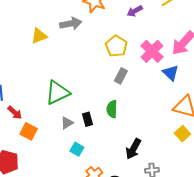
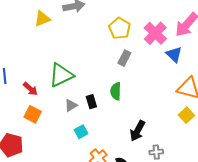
red arrow: (15, 113) -> (30, 89), moved
cyan square: (77, 149) -> (81, 132), turned 32

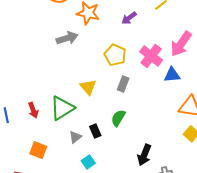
yellow triangle: (42, 19) -> (88, 87), moved, turned -42
blue triangle: (174, 54) -> (172, 75), turned -42
red arrow: (30, 89) -> (33, 110), moved, turned 35
green semicircle: (116, 91) -> (118, 118), turned 36

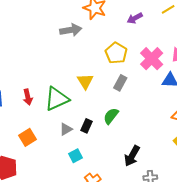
black rectangle: (95, 131) -> (86, 126), turned 40
orange square: (38, 150) -> (28, 137), turned 30

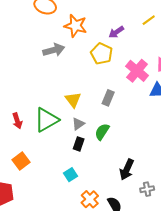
yellow pentagon: (116, 53) -> (102, 54), moved
gray triangle: (66, 129) -> (78, 124), moved

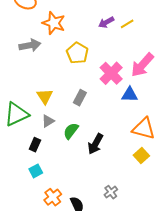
purple arrow: (116, 32) -> (106, 22), moved
black rectangle: (79, 144) -> (35, 145), moved
black arrow: (127, 170) -> (95, 144), moved
gray cross: (147, 189) -> (111, 192), turned -32

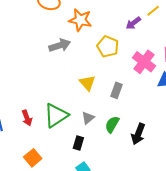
purple arrow: (106, 22) -> (133, 23), moved
yellow triangle: (45, 96) -> (87, 83), moved

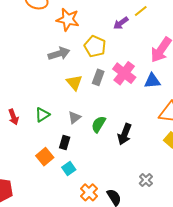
gray arrow: (60, 45) -> (59, 54), moved
pink cross: (144, 62) -> (124, 73), moved
gray rectangle: (116, 90) -> (98, 77), moved
green triangle: (56, 115) -> (42, 115), size x0.6
orange square: (33, 158) -> (45, 157), moved

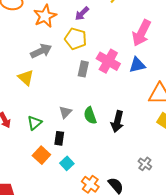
orange star: (68, 20) -> (45, 16), turned -30
purple arrow: (121, 23) -> (82, 14), moved
yellow triangle: (74, 82) -> (26, 78), moved
green triangle: (42, 115) -> (35, 123), moved
green semicircle: (99, 124) -> (90, 115), turned -42

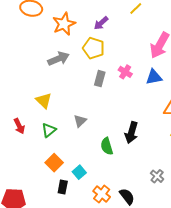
pink cross: (108, 61) -> (125, 72), size x0.6
yellow triangle: (26, 78) -> (44, 100), moved
green semicircle: (90, 115) -> (107, 146), moved
black rectangle: (59, 138) -> (63, 187), moved

